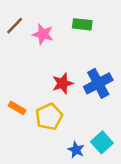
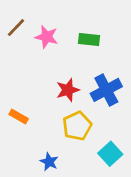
green rectangle: (82, 24) -> (89, 40), moved
yellow pentagon: (49, 117) -> (77, 126), moved
blue star: (76, 150) -> (49, 162), moved

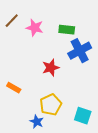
blue cross: (106, 90) -> (80, 51), moved
yellow pentagon: (77, 126) -> (51, 105), moved
cyan square: (110, 154) -> (83, 116), turned -30

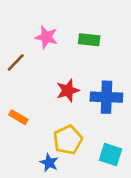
brown line: (12, 21) -> (16, 62), moved
blue cross: (80, 51) -> (106, 97), moved, turned 30

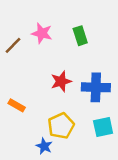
green rectangle: (89, 40) -> (80, 36), turned 66
brown line: (16, 62) -> (13, 45), moved
cyan square: (110, 155) -> (103, 127), moved, turned -30

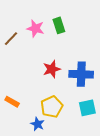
green rectangle: (80, 36) -> (59, 25), moved
orange rectangle: (17, 105) -> (12, 102), moved

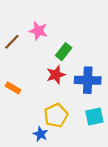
green rectangle: (59, 25) -> (64, 52), moved, turned 56
orange rectangle: (12, 102) -> (13, 88), moved

